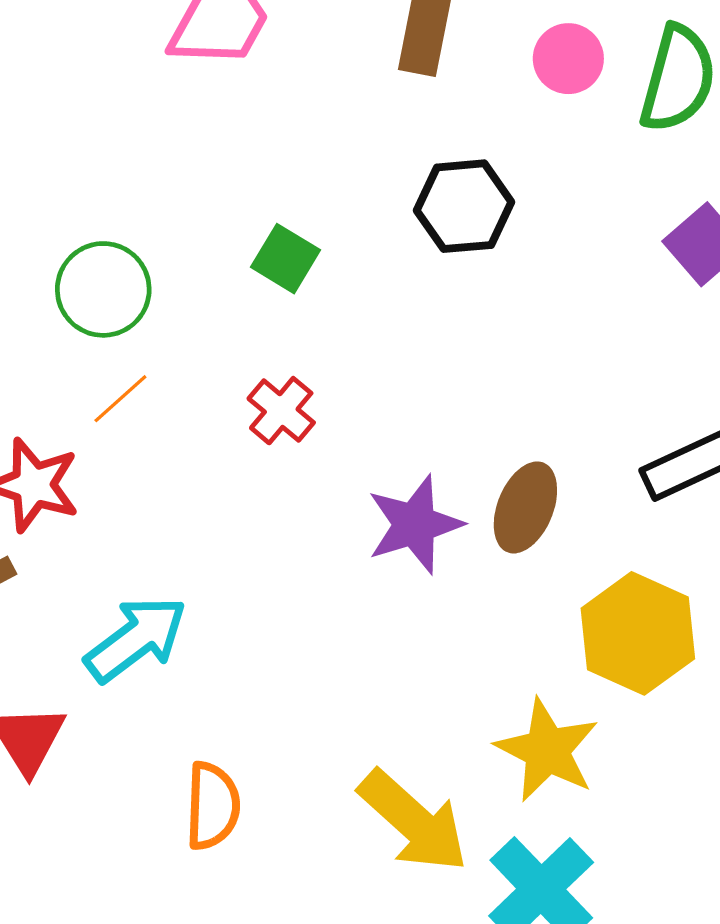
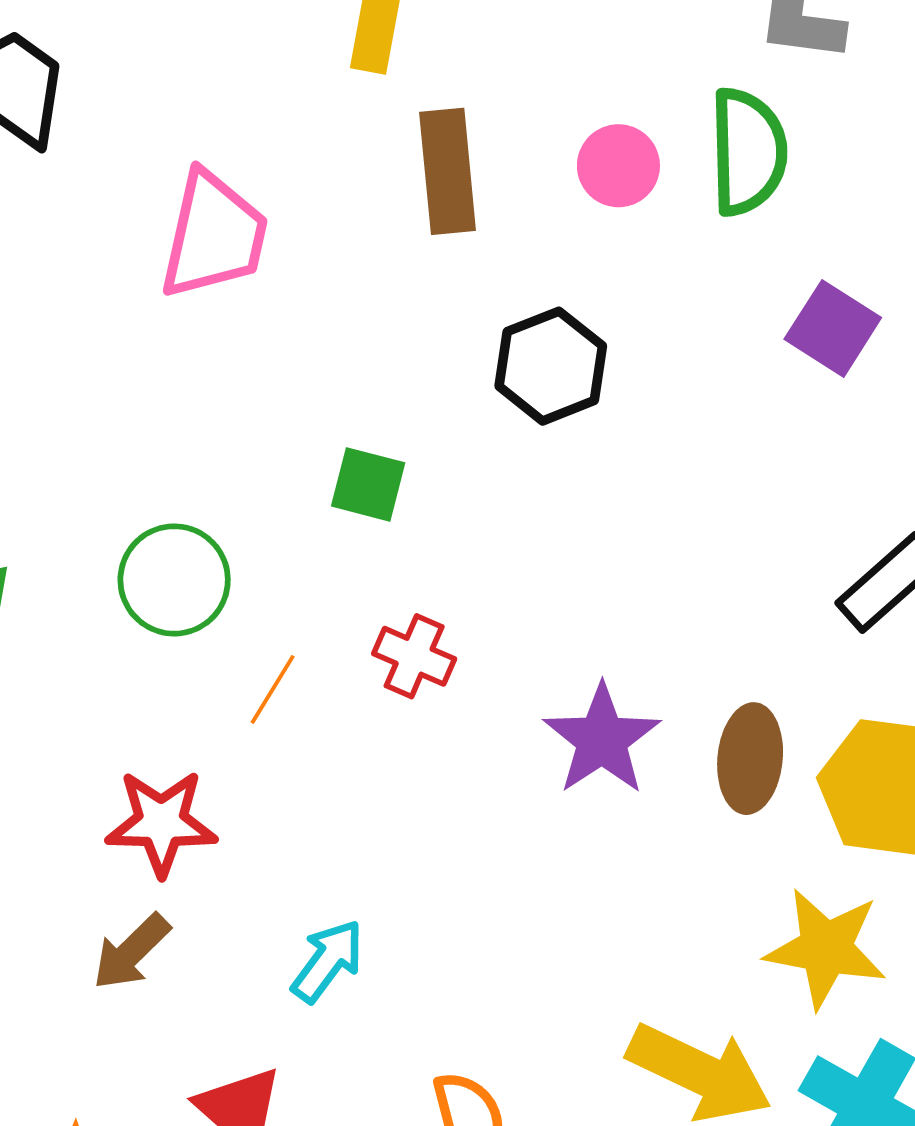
orange line: (120, 399) -> (273, 689), moved
brown ellipse: (525, 507) -> (750, 759), moved
cyan arrow: (136, 639) -> (328, 961), size x0.7

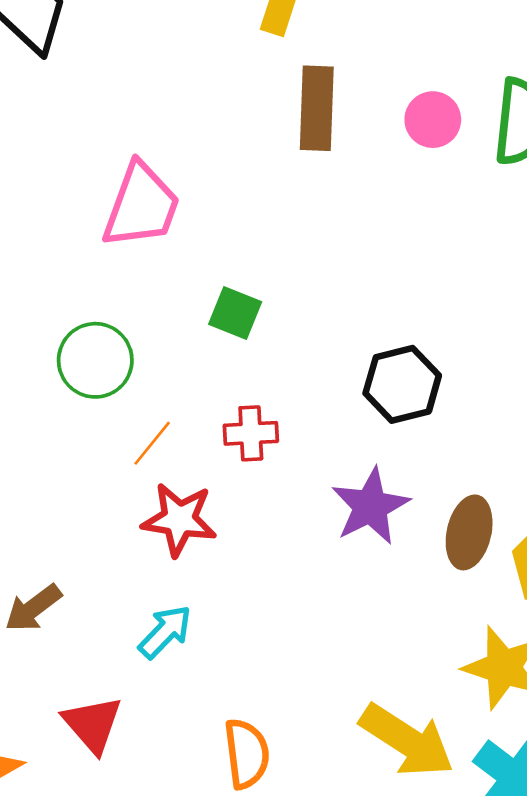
pink trapezoid: (214, 235) -> (141, 206), moved
black hexagon: (551, 366) -> (402, 384), moved
red cross: (414, 656) -> (251, 433), turned -34
red star: (161, 823) -> (179, 519), moved

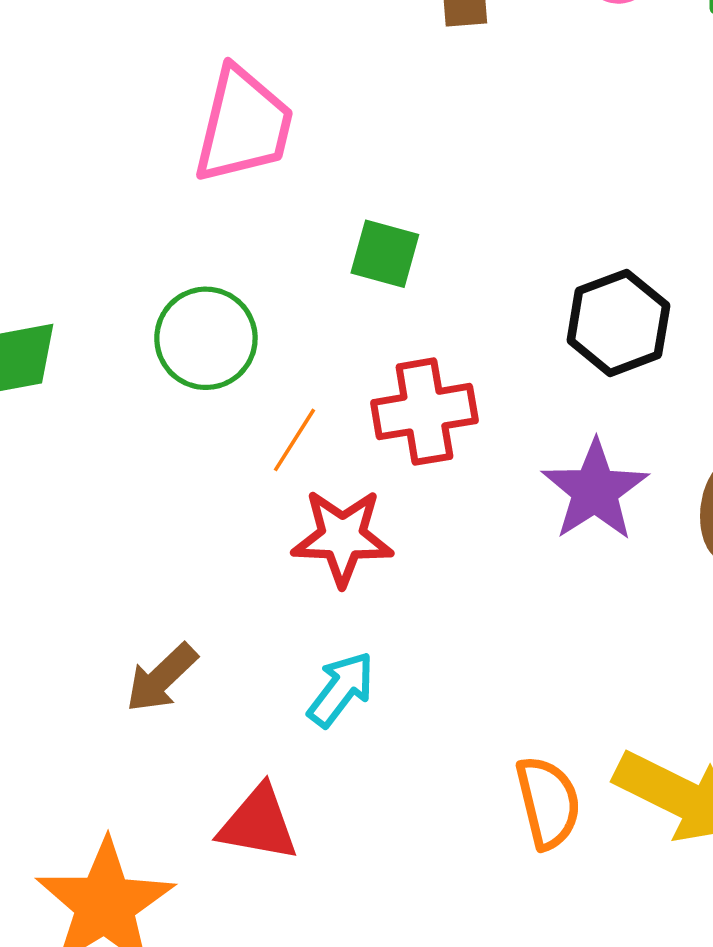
red cross: (251, 433) -> (424, 412), size x1.4
red triangle: (93, 724) -> (258, 824), turned -32
orange semicircle: (247, 754) -> (548, 802), moved

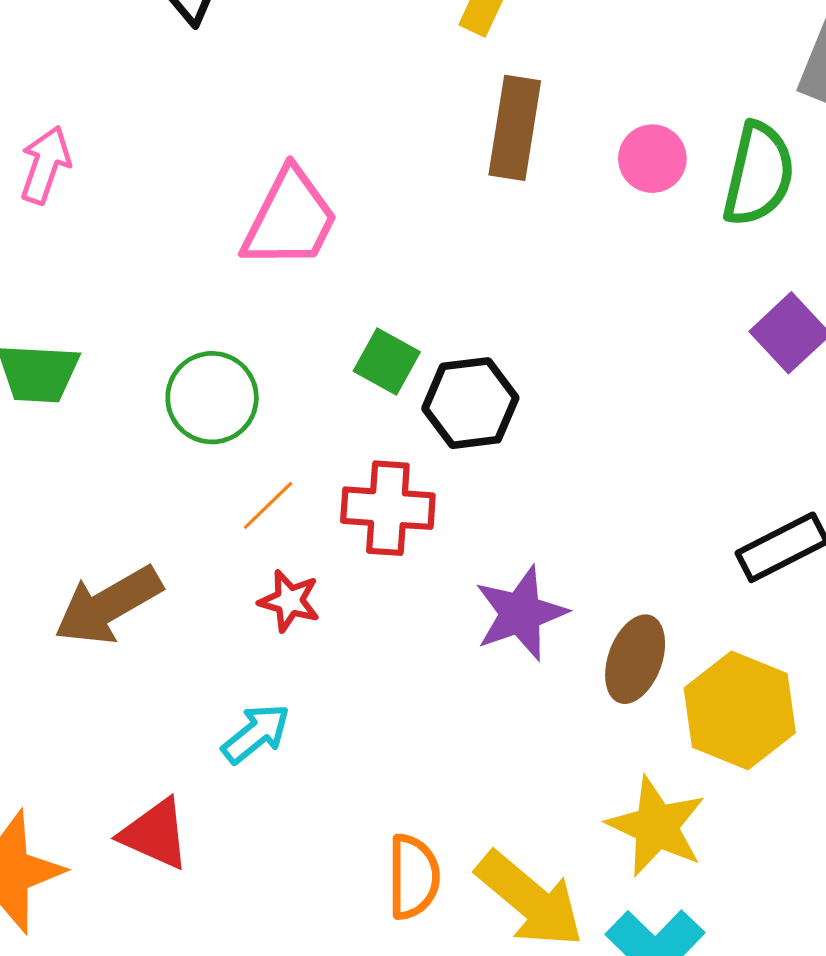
black hexagon: (618, 323) -> (470, 403), moved
red star: (342, 537) -> (289, 601), size x0.7
brown arrow: (161, 678) -> (108, 605), moved, size x1.5

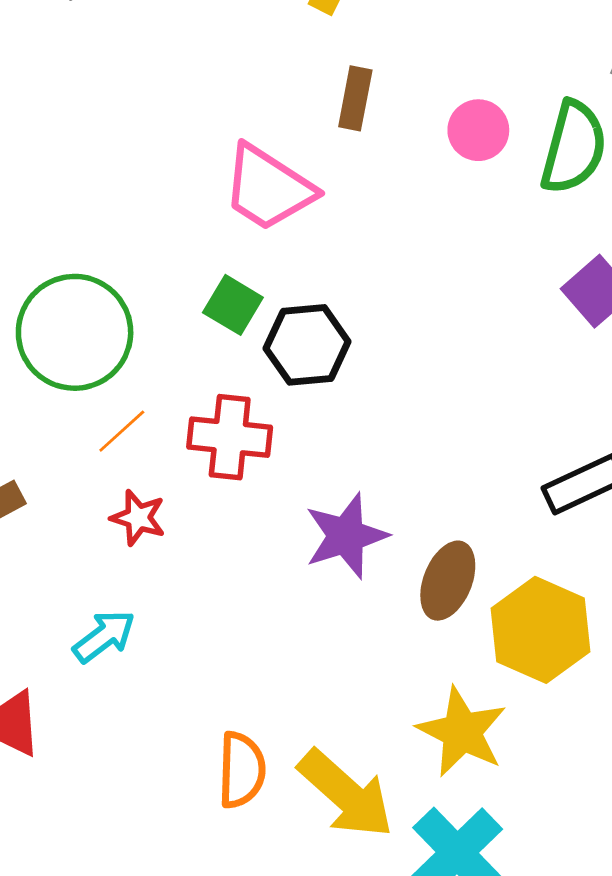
brown rectangle: (515, 128) -> (355, 98), size x0.7
pink trapezoid: (290, 219) -> (268, 188), moved, turned 94
green circle: (212, 398) -> (75, 332), size x1.4

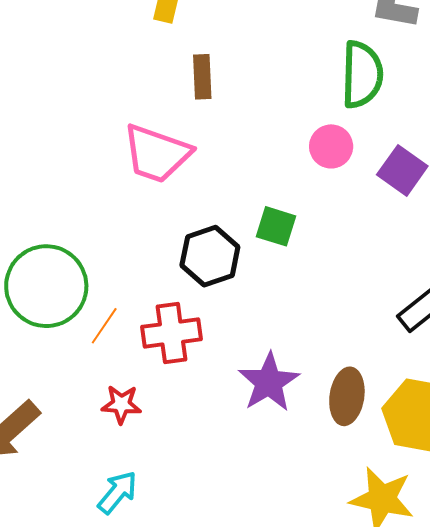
pink circle: (478, 130) -> (331, 146), moved
green square: (233, 305) -> (276, 226), moved
orange line: (122, 431) -> (104, 326), moved

